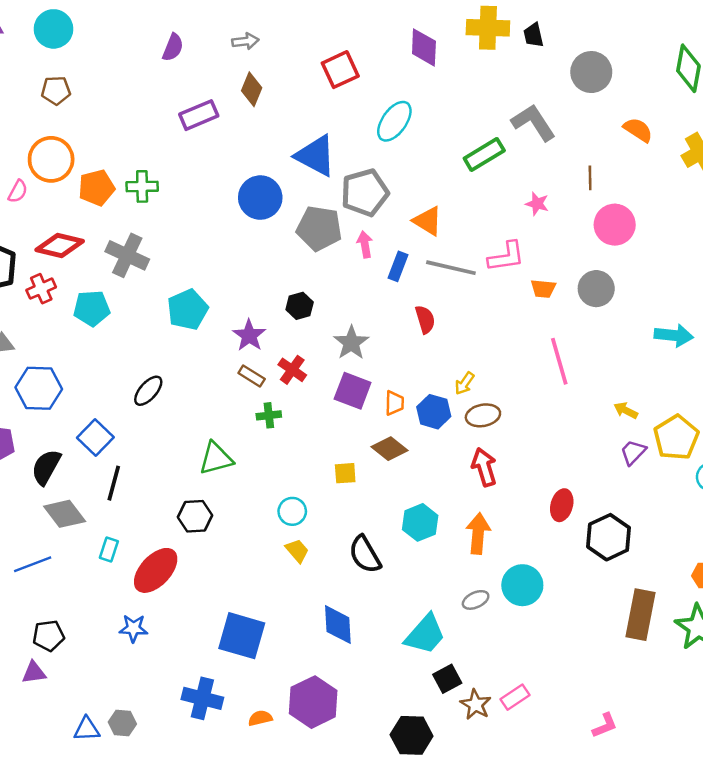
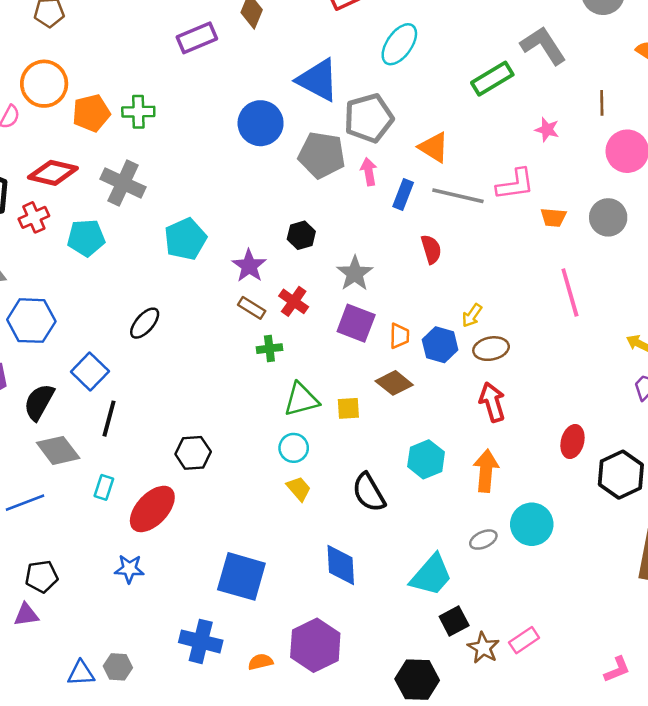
green triangle: (216, 458) -> (301, 399), moved

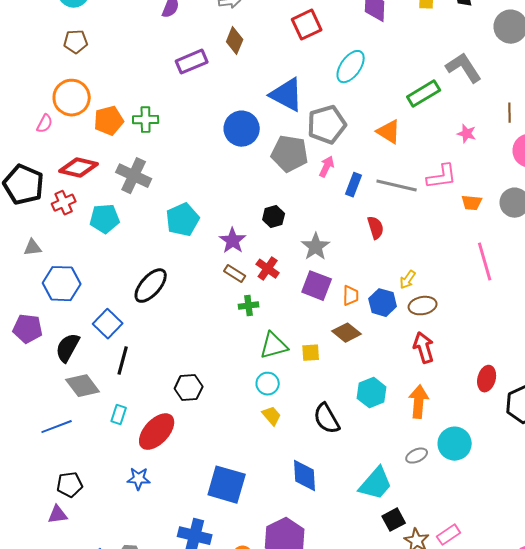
orange triangle: (434, 147) -> (389, 132), moved
pink arrow: (369, 172) -> (327, 167), turned 35
black ellipse: (145, 323) -> (151, 286), size x1.4

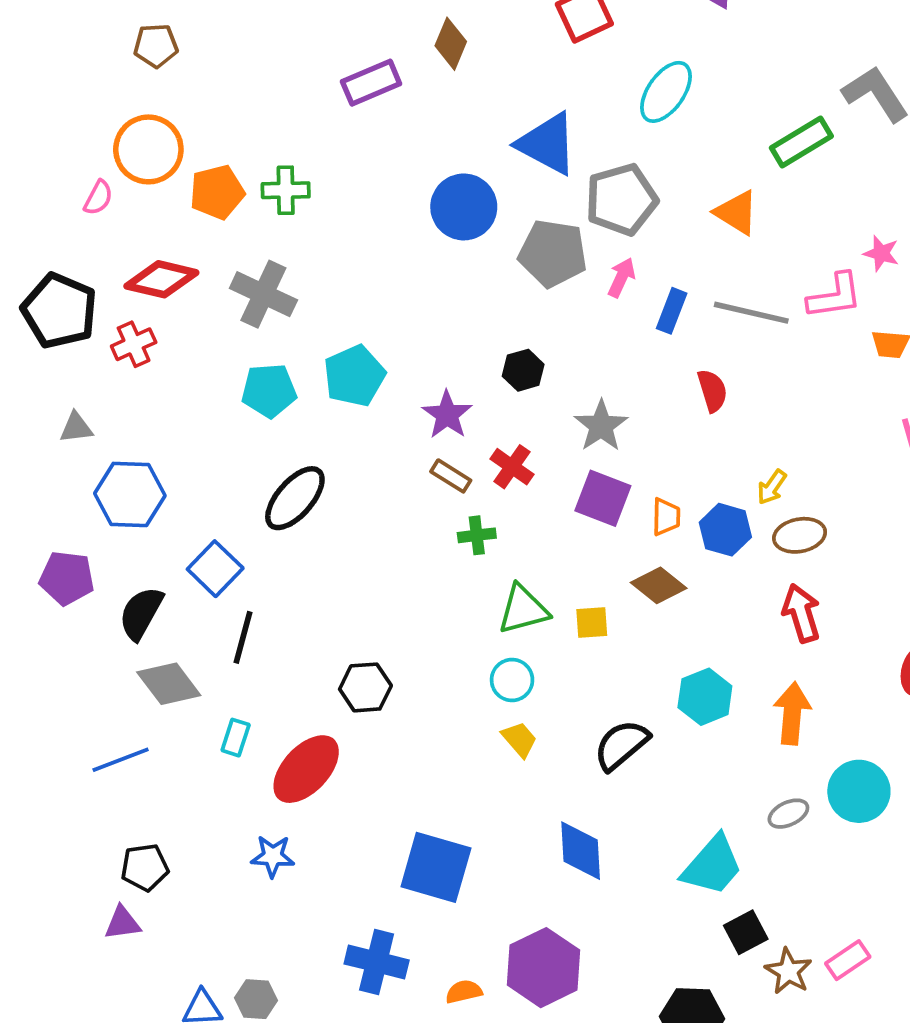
pink star: (467, 134) -> (881, 253), moved
cyan pentagon: (105, 219) -> (269, 391), moved
black semicircle: (327, 419) -> (621, 745), turned 80

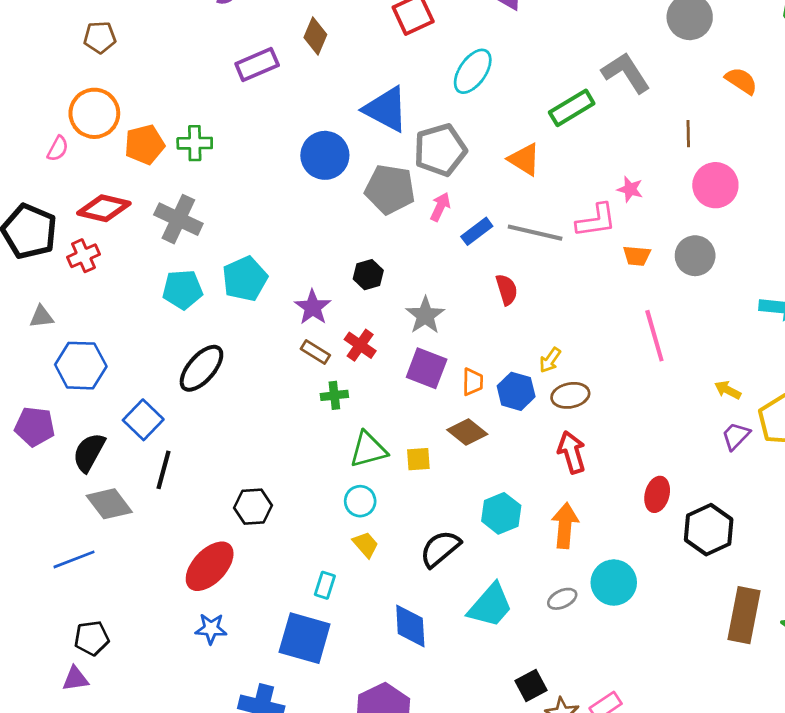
blue rectangle: (672, 311) -> (477, 231), turned 32
cyan rectangle: (236, 738) -> (325, 585), moved
blue star: (273, 856) -> (211, 629), moved
cyan trapezoid: (712, 866) -> (490, 606), moved

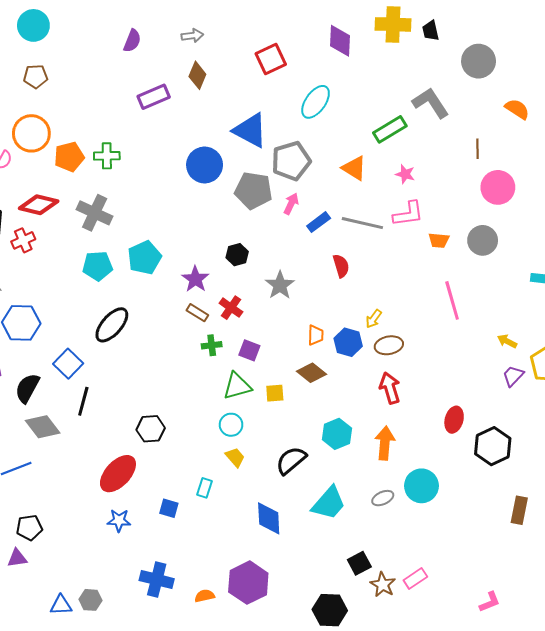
pink star: (630, 189) -> (405, 174), moved
purple square: (427, 368) -> (249, 350), moved, size x0.7
brown rectangle: (744, 615) -> (519, 510), size x0.7
blue square: (305, 638) -> (169, 508), moved, size x0.5

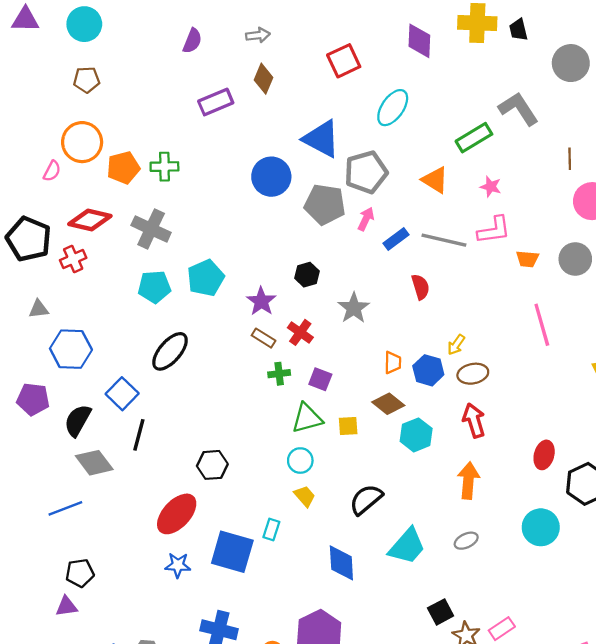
cyan hexagon: (337, 434) -> (416, 435), moved
cyan circle: (421, 486) -> (541, 527), moved
blue square: (169, 508) -> (232, 552), size x2.0

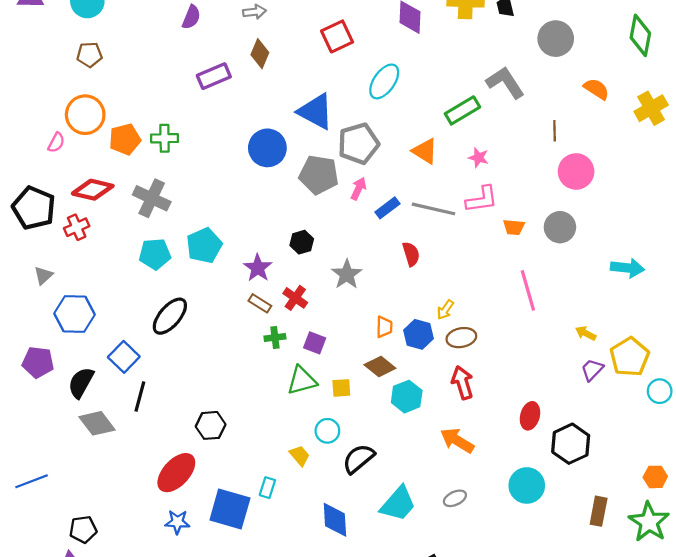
gray triangle: (39, 309) -> (43, 275), turned -36
cyan circle: (300, 461) -> (327, 431), moved
orange arrow: (468, 481) -> (457, 440), turned -64
blue line: (65, 508) -> (32, 481), moved

